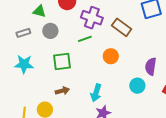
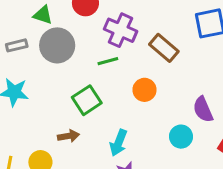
gray circle: (50, 31) -> (57, 45), size x1.5
green square: (62, 62) -> (87, 100), moved, turned -30
purple semicircle: (151, 66) -> (203, 109), turned -36

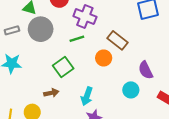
brown rectangle: (164, 48) -> (118, 40), moved

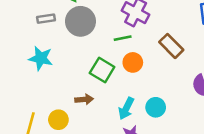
orange circle: (104, 58) -> (133, 62), moved
green square: (63, 67) -> (102, 70), turned -30
cyan circle: (131, 90) -> (156, 107), moved

